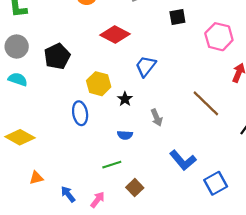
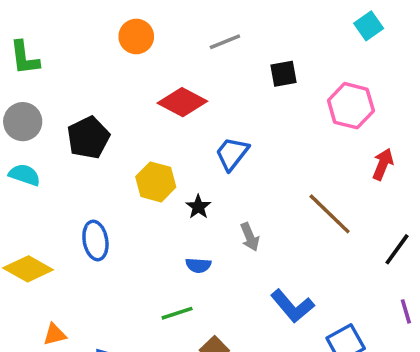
blue ellipse: (80, 113) -> (95, 240), moved

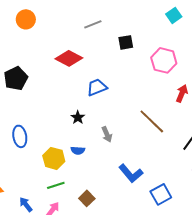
orange circle: (136, 36) -> (26, 19), moved
blue trapezoid: (232, 154) -> (97, 87), turned 30
yellow hexagon: (156, 182) -> (54, 158), moved
green line: (177, 313) -> (56, 185), moved

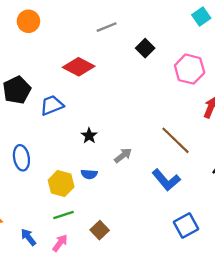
black square: (126, 42) -> (145, 48), turned -35
blue trapezoid: (97, 87) -> (52, 105), moved
gray arrow: (107, 134) -> (123, 155), turned -105
blue L-shape: (131, 173) -> (166, 180), moved

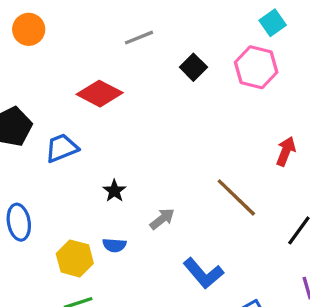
pink hexagon: (190, 69) -> (256, 67), moved
blue L-shape: (166, 180) -> (203, 273), moved

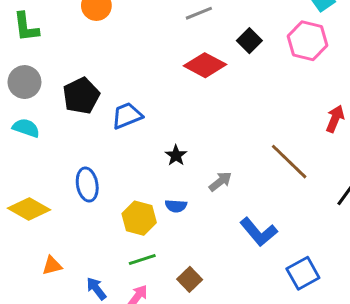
red diamond: (100, 94) -> (205, 65), moved

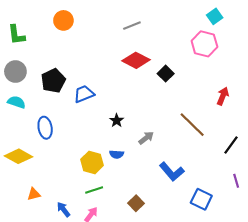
black square: (249, 41) -> (166, 74), moved
blue ellipse: (87, 185) -> (45, 128), moved
blue square: (303, 273) -> (201, 199), turned -35
brown square: (190, 279) -> (136, 203), moved

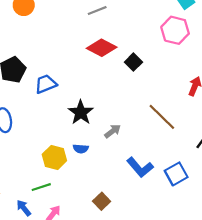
black star: (117, 121) -> (81, 113), size x1.6
green line: (94, 190) -> (41, 187), moved
blue square: (201, 199) -> (176, 174), moved, turned 35

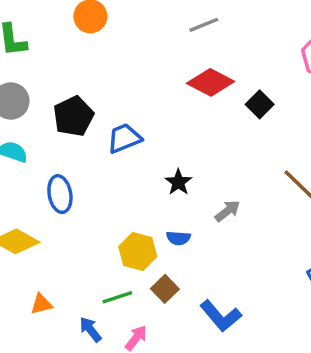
black star: (81, 113) -> (178, 182), size x0.7
blue L-shape: (140, 167) -> (221, 316), moved
brown square: (102, 201) -> (165, 289), moved

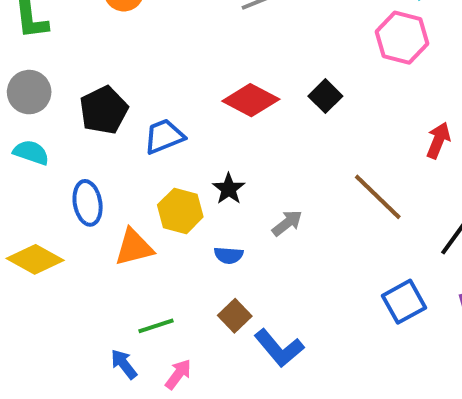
red diamond: (211, 82) -> (251, 100), moved
yellow hexagon: (138, 252) -> (180, 211), moved
brown square: (165, 289) -> (235, 316), moved
orange triangle: (41, 304) -> (134, 247), moved, size x1.5

